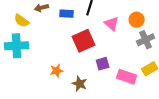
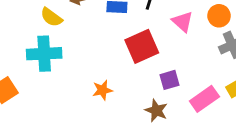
pink rectangle: (127, 77) -> (204, 99), turned -54
brown star: (80, 84) -> (156, 111), moved

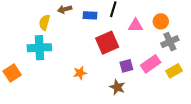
yellow semicircle: (51, 17) -> (44, 22), turned 70
pink triangle: (183, 22) -> (136, 25), turned -42
pink rectangle: (204, 99) -> (151, 64), moved

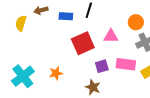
pink triangle: (136, 25) -> (111, 36), moved
cyan cross: (39, 48) -> (23, 76), moved, turned -35
pink rectangle: (151, 64) -> (126, 64), turned 42

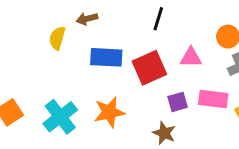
blue rectangle: (66, 16) -> (106, 57), moved, size x1.5
orange star: (56, 73) -> (109, 112), size x1.5

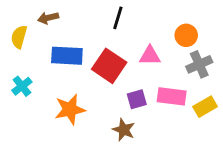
red square: (149, 68) -> (109, 66), turned -32
cyan cross: (60, 117) -> (22, 86), moved, size x0.6

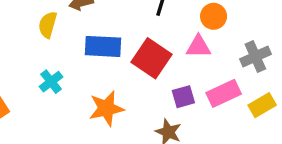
orange circle: (186, 35) -> (214, 16), moved
pink rectangle: (172, 96) -> (224, 93), turned -32

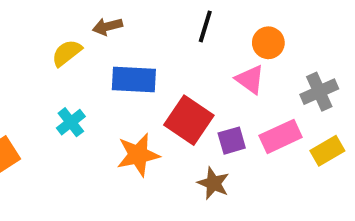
yellow semicircle: (48, 25) -> (67, 53), turned 36
pink triangle: (198, 46) -> (250, 79), turned 36
red square: (152, 58) -> (189, 120), moved

